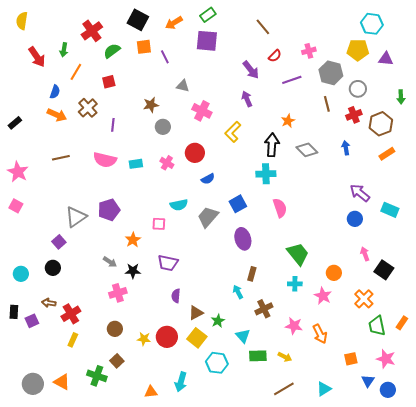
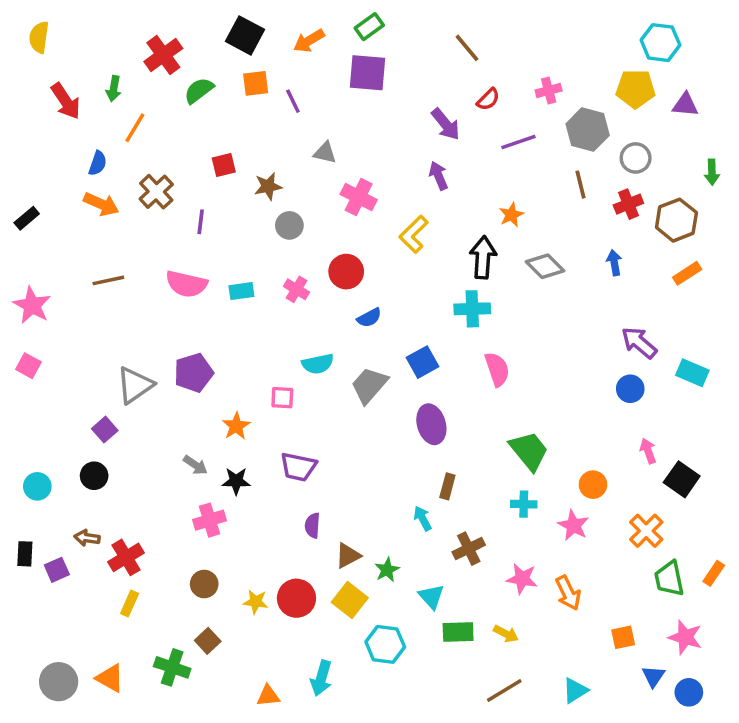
red square: (109, 82) -> (224, 165), moved

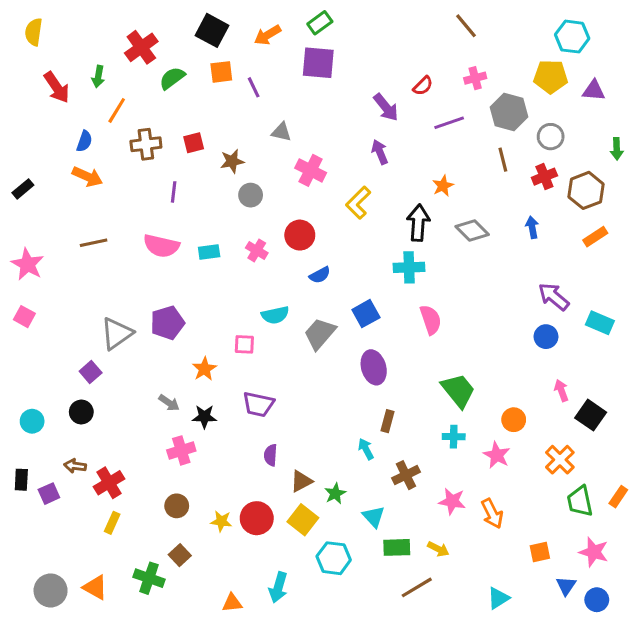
brown line: (467, 48) -> (466, 26), moved
brown cross: (156, 192) -> (146, 144), moved, turned 36
brown line: (504, 691) -> (417, 587), moved

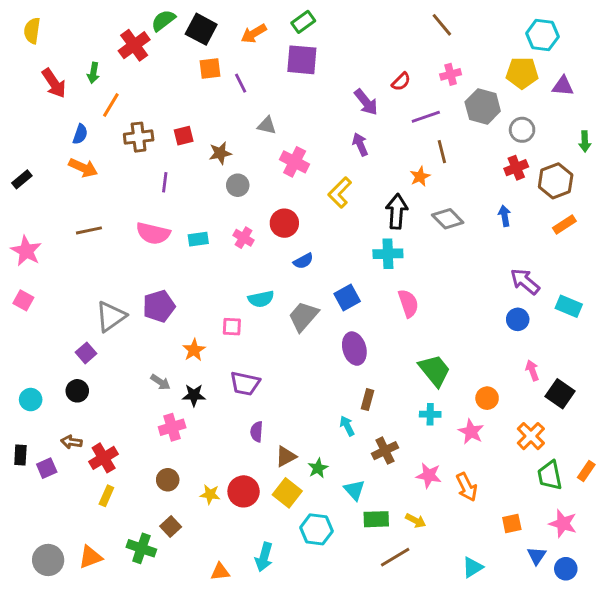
green semicircle: (172, 78) -> (163, 20), moved
brown line: (503, 160) -> (442, 152), moved
orange triangle: (95, 587) -> (90, 557), turned -50

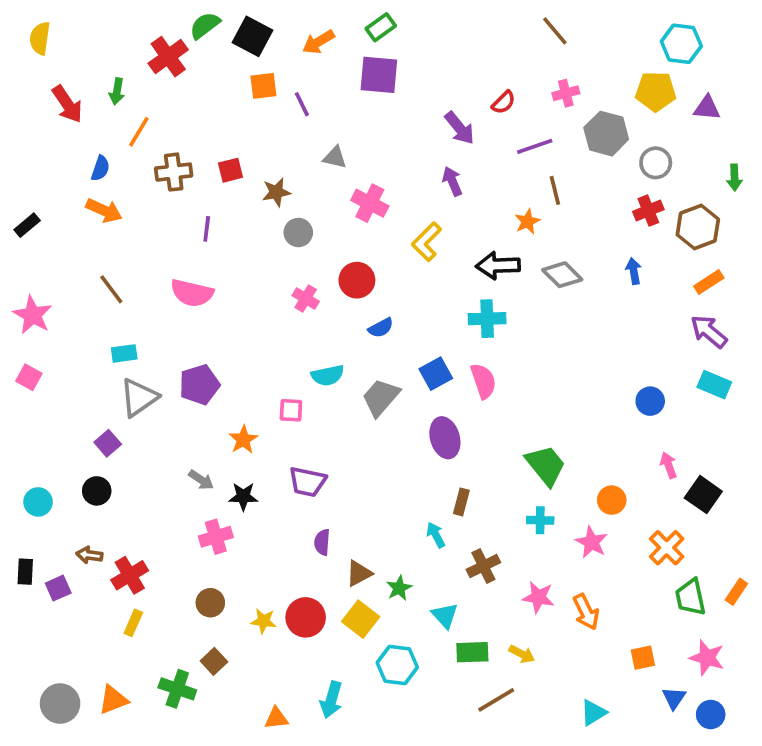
black arrow: (397, 211) -> (498, 265), turned -96
brown line: (89, 230) -> (111, 289), turned 65
cyan rectangle: (198, 239) -> (124, 353), moved
purple arrow: (525, 281) -> (709, 331), moved
pink semicircle: (408, 303) -> (483, 381), moved

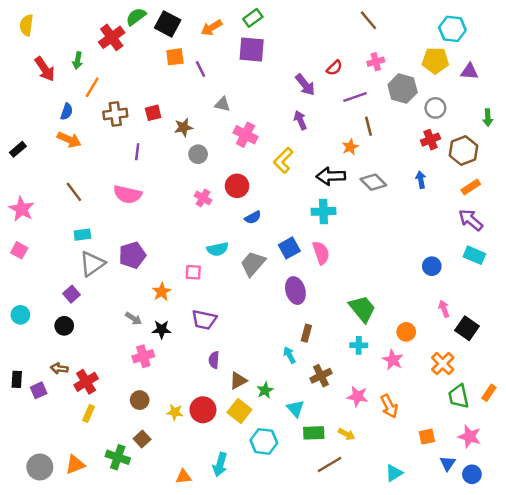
cyan circle: (38, 502) -> (20, 315), moved

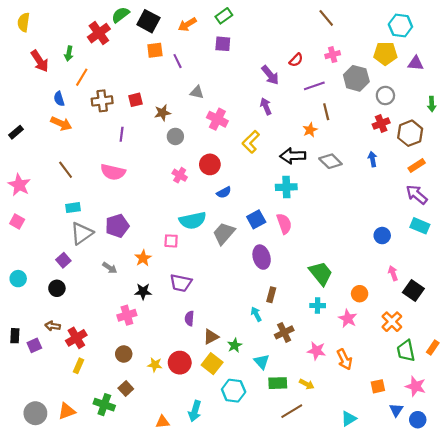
purple square: (252, 50) -> (223, 44), size x0.7
blue semicircle: (67, 112) -> (59, 99), turned 144
cyan semicircle: (218, 249) -> (193, 220), size x1.4
gray arrow: (134, 319) -> (110, 268), moved

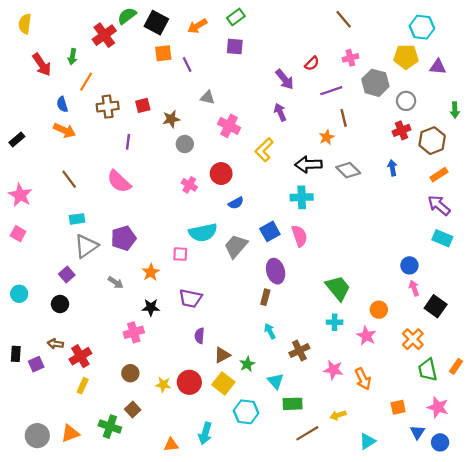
pink semicircle: (113, 172) -> (119, 181), turned 30
blue circle: (382, 236) -> (409, 265), moved
brown rectangle: (271, 295) -> (265, 297), moved
yellow arrow: (307, 384) -> (338, 415), moved, turned 136

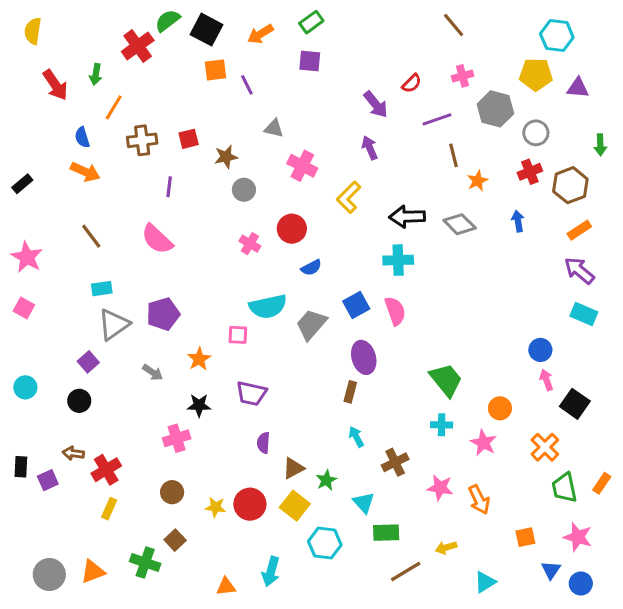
orange star: (327, 137) -> (477, 181), moved

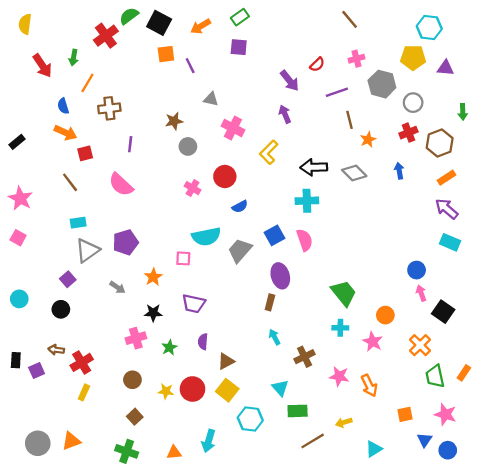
red square: (189, 139) -> (85, 153), moved
green star: (326, 480) -> (169, 347), moved
green cross: (145, 563) -> (127, 451), moved

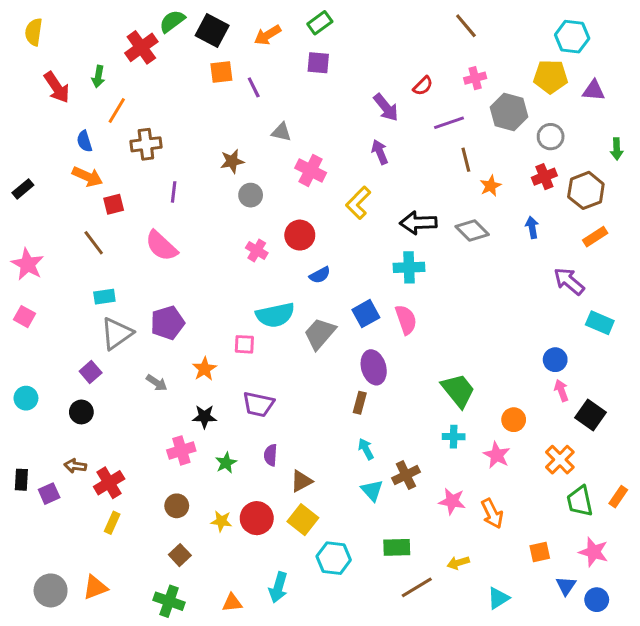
purple arrow: (447, 209) -> (569, 281), moved
cyan triangle: (280, 388) -> (372, 490), moved

